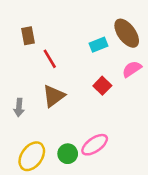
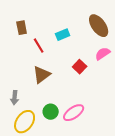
cyan rectangle: (98, 45) -> (63, 35), moved
gray arrow: (19, 108) -> (15, 98), moved
green circle: (68, 154) -> (51, 112), moved

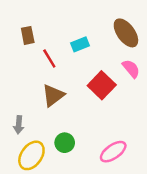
pink semicircle: (103, 54) -> (131, 69), turned 84
red square: (80, 67) -> (102, 85), size x1.5
pink ellipse: (74, 113) -> (113, 152), moved

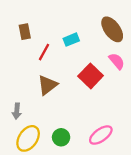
red line: (49, 58) -> (44, 52), turned 60
green circle: (65, 143) -> (61, 137), moved

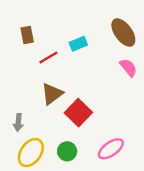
red line: (44, 52) -> (48, 58), turned 30
red square: (91, 76) -> (78, 113), moved

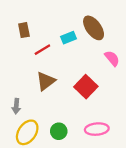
brown ellipse: (123, 33) -> (94, 28), moved
red square: (78, 113) -> (86, 87), moved
pink ellipse: (111, 149) -> (97, 129), turned 30

